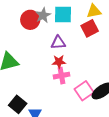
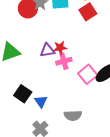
purple triangle: (58, 43) -> (47, 50), moved

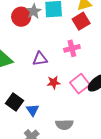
red star: (60, 48) -> (54, 83), moved
pink cross: (64, 61) -> (72, 48), moved

